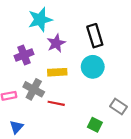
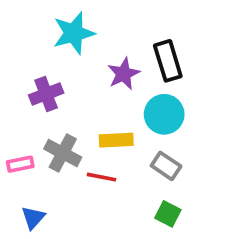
purple star: (56, 43) -> (124, 74), moved
yellow rectangle: (57, 72) -> (116, 140), moved
gray rectangle: (118, 107) -> (166, 166), moved

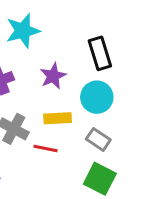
purple star: (124, 74) -> (53, 76), moved
green square: (168, 214) -> (100, 179), size x1.5

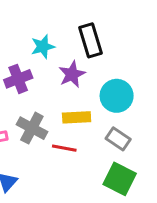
cyan star: (23, 31) -> (43, 47), moved, size x0.7
black rectangle: (100, 53) -> (90, 40), moved

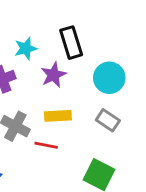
cyan circle: (117, 96) -> (109, 78), moved
gray rectangle: (118, 139) -> (108, 120), moved

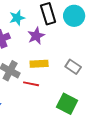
cyan circle: (109, 78) -> (74, 16), moved

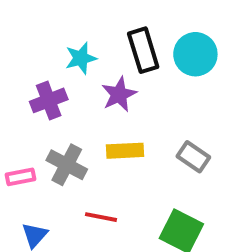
red line: (31, 84) -> (101, 217), moved

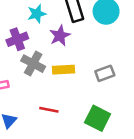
gray rectangle: (193, 157) -> (105, 73), turned -54
gray cross: (67, 165) -> (33, 64), moved

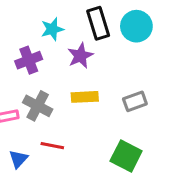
gray cross: (33, 64) -> (38, 106), moved
red line: (49, 110) -> (52, 146), moved

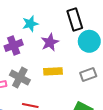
black rectangle: (98, 23) -> (75, 20), moved
cyan circle: (136, 26) -> (89, 41), moved

